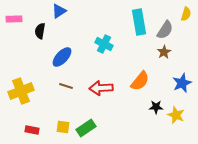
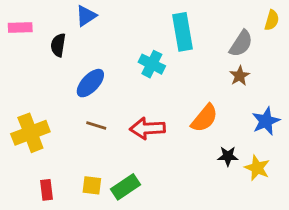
cyan rectangle: (139, 22) -> (183, 32), moved
red rectangle: (32, 130) -> (47, 190), turned 72

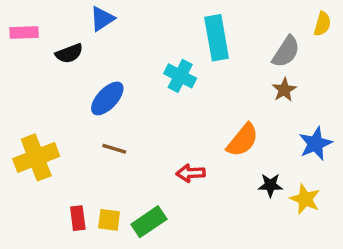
black semicircle: (58, 45) -> (69, 53), turned -120
red arrow: (147, 128) -> (191, 173), moved, size x0.7
red rectangle: (47, 190) -> (78, 218), moved

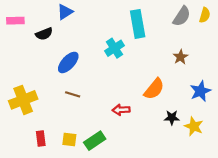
gray semicircle: (286, 52) -> (182, 16), moved
cyan cross: (180, 76) -> (115, 48), turned 30
red rectangle: (78, 218) -> (41, 138), moved

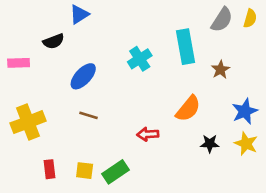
pink rectangle: (15, 21) -> (19, 63), moved
cyan rectangle: (138, 24) -> (185, 47), moved
yellow star: (194, 126) -> (246, 144), moved

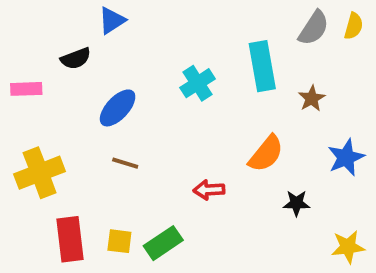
yellow star: (246, 144) -> (348, 247), moved, turned -30
red rectangle: (50, 169) -> (70, 239), size x1.6

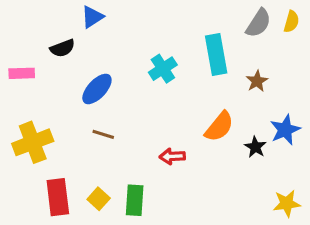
black star: (296, 203) -> (255, 147), moved, turned 30
yellow square: (119, 241) -> (99, 199), turned 35
green rectangle: (163, 243) -> (135, 200), turned -52

